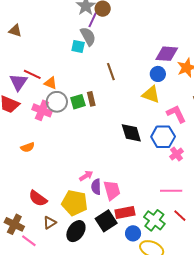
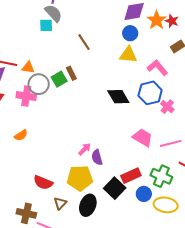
pink trapezoid: (112, 190) -> (143, 138), moved, turned -30

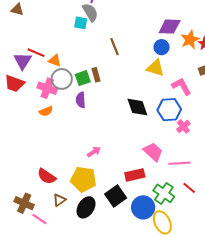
orange semicircle: (21, 135) -> (46, 111), moved
purple semicircle: (97, 157) -> (81, 100), moved
red rectangle: (131, 176) -> (135, 175), moved
blue circle: (144, 194) -> (143, 207), size x1.5
yellow ellipse: (166, 205) -> (162, 222), turned 45

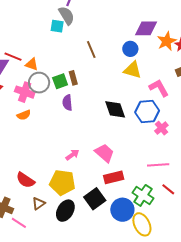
blue circle: (162, 47) -> (130, 49), moved
purple semicircle: (81, 100) -> (67, 103), moved
pink trapezoid: (153, 152) -> (104, 153), moved

